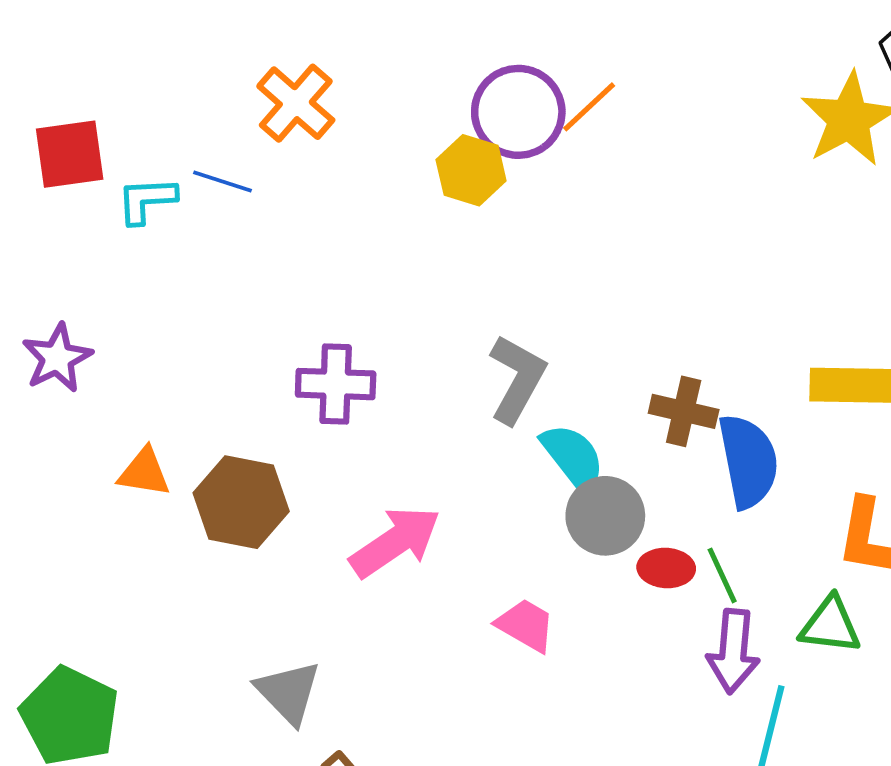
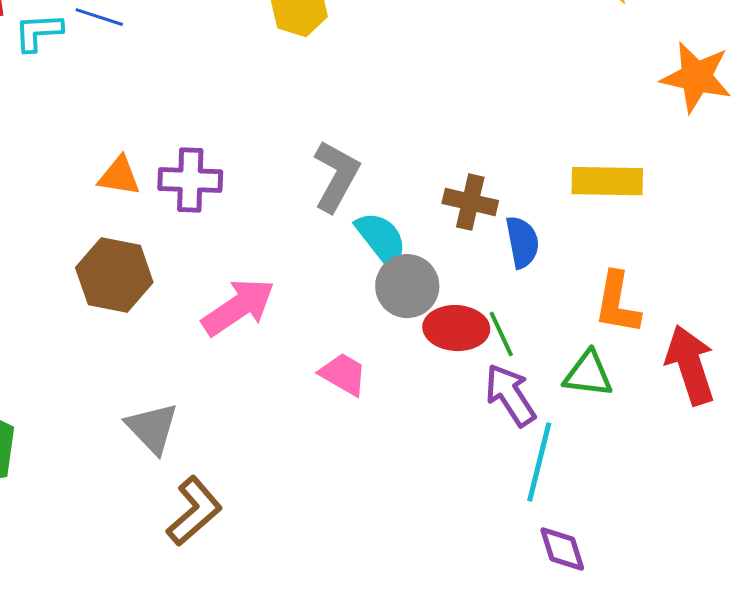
blue semicircle: (748, 461) -> (522, 242), size x0.7
orange triangle: (144, 472) -> (119, 176), moved
red ellipse: (666, 568) -> (456, 328), size x1.4
purple arrow: (733, 651) -> (510, 395), turned 142

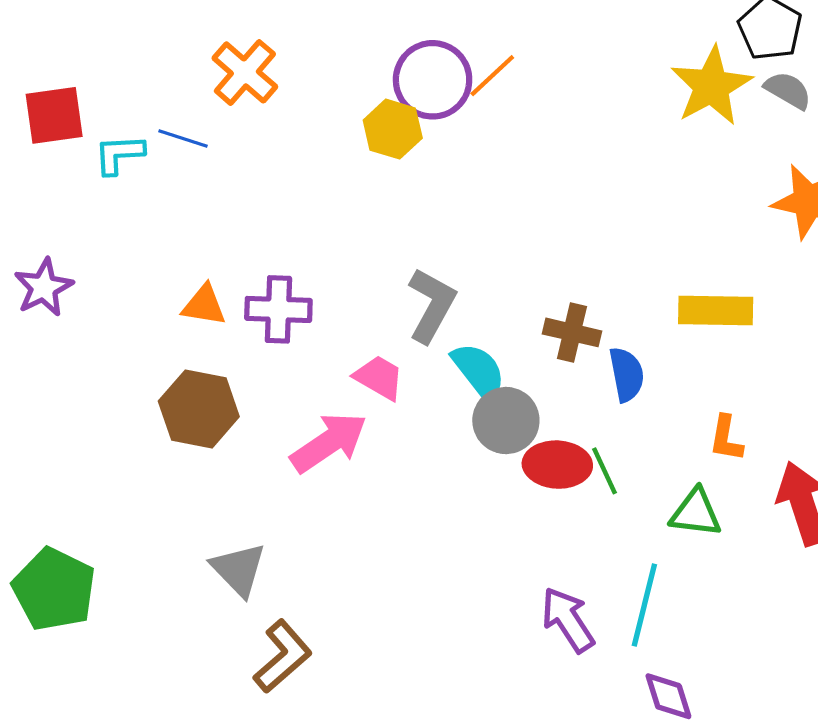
orange L-shape: (617, 303) -> (726, 438), size x0.7
pink trapezoid: (343, 374) -> (379, 378), moved
purple arrow: (510, 395) -> (568, 620), moved

